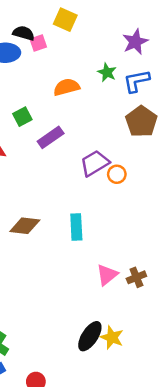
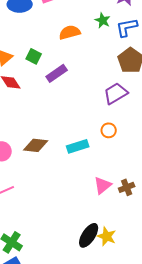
green square: (22, 117) -> (34, 56), turned -35
purple trapezoid: (95, 163) -> (116, 93), moved
orange circle: (117, 174) -> (109, 130), moved
cyan rectangle: (76, 227) -> (78, 146), turned 75

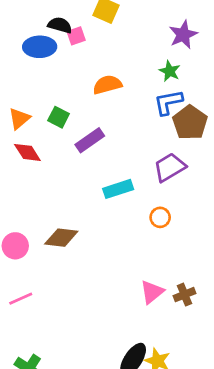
green star: (103, 20) -> (170, 71), moved
blue L-shape: (127, 27) -> (168, 102), moved
cyan rectangle: (78, 146) -> (118, 189), moved

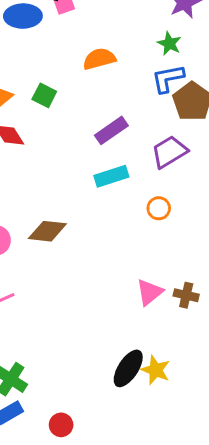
purple rectangle: (90, 140) -> (111, 130), moved
brown cross: (185, 295) -> (186, 295), turned 35

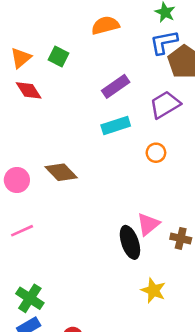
brown diamond: (47, 231) -> (61, 172), turned 40
brown cross: (186, 295) -> (181, 238), moved
black ellipse: (128, 368) -> (130, 242), moved, turned -52

